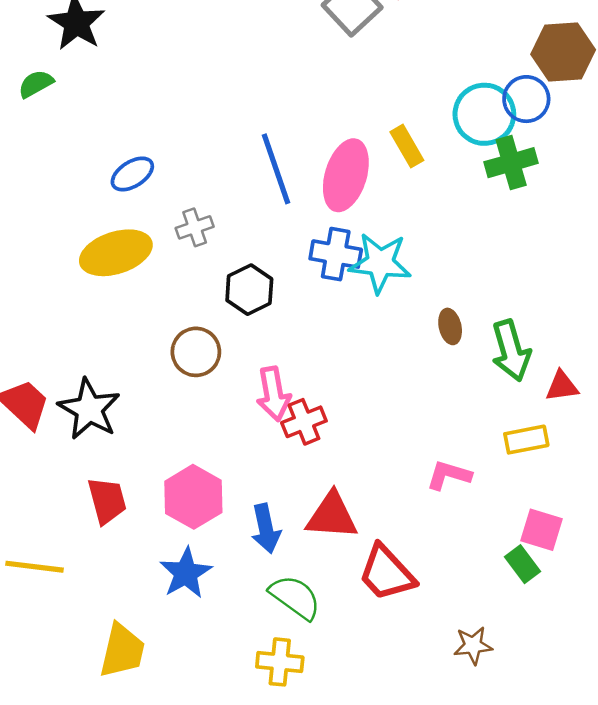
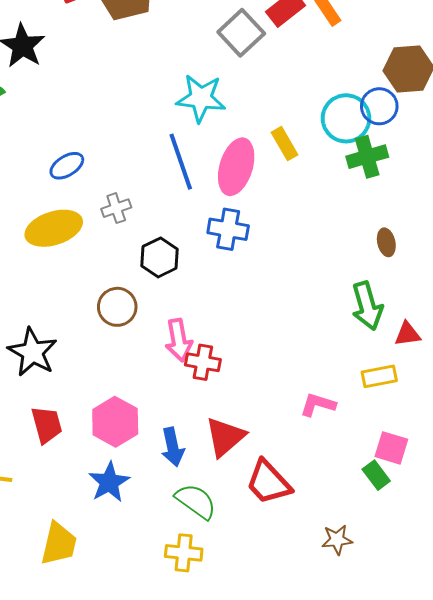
cyan star: (380, 263) -> (201, 98), moved
brown ellipse: (450, 326) -> (386, 242), moved
red cross: (304, 422) -> (203, 362), turned 32
red triangle: (332, 516) -> (225, 437), turned -45

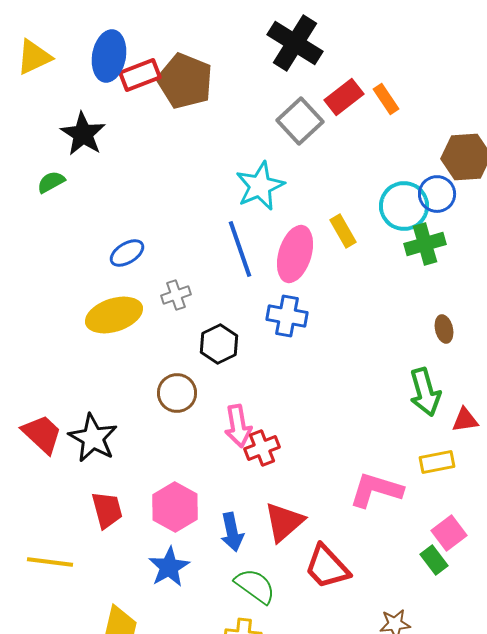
cyan star: (201, 98) -> (260, 186), turned -30
red cross: (203, 362) -> (262, 448), turned -32
pink L-shape: (318, 405) -> (376, 490), size x1.5
pink square: (391, 448) -> (449, 533), turned 36

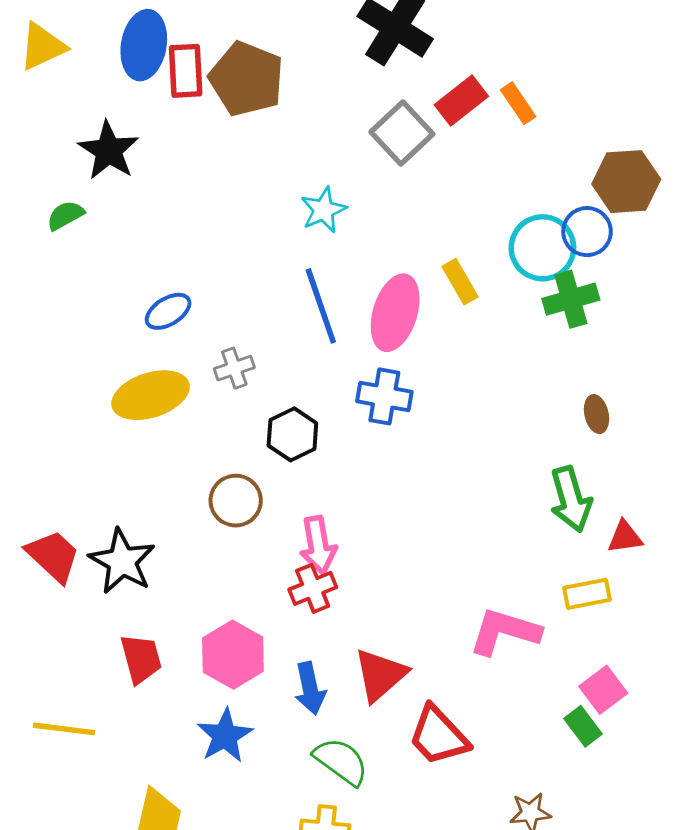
red rectangle: (140, 75) -> (186, 71), turned -72
cyan star: (260, 186) -> (324, 210), moved, size x0.7
red cross: (262, 448) -> (313, 588), moved

